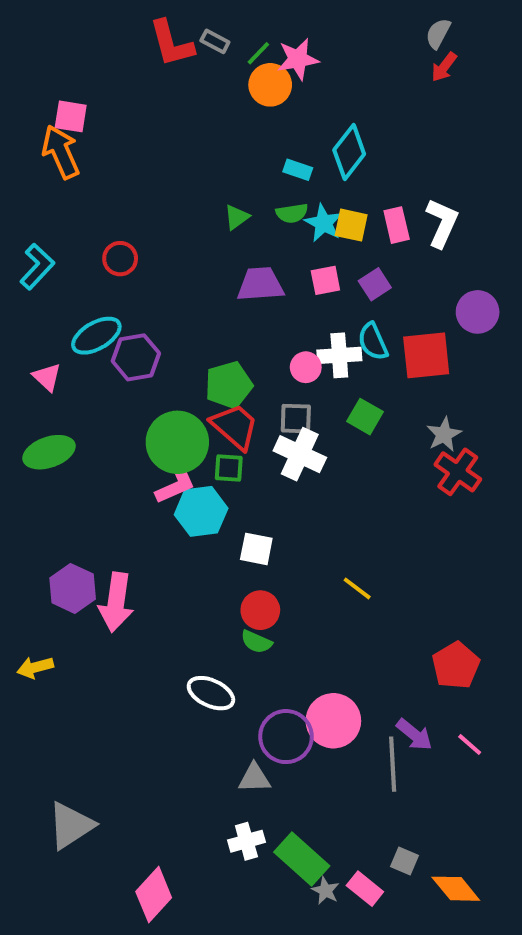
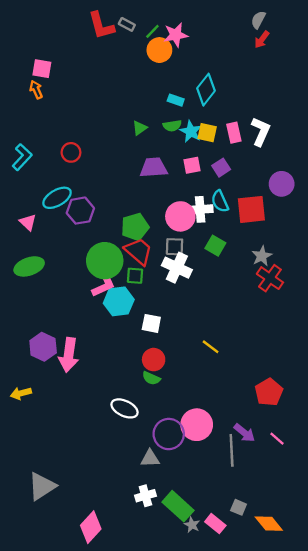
orange arrow: (61, 152) -> (36, 90), size x0.6
pink circle: (306, 367) -> (180, 216), size x1.6

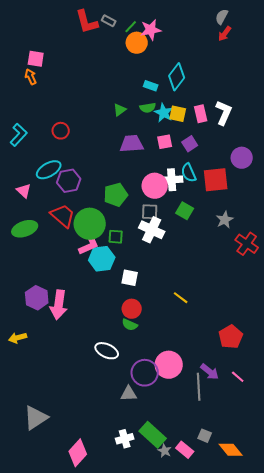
red trapezoid: (138, 251) -> (63, 216), moved
red cross: (270, 278) -> (247, 244), moved
white cross: (145, 496) -> (125, 439), moved

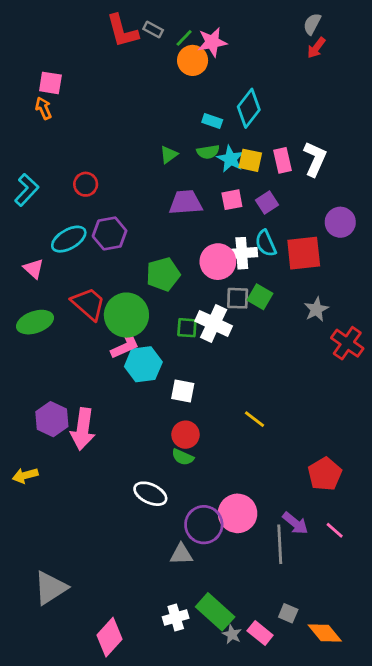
purple hexagon: (69, 181) -> (110, 233), moved
gray square: (150, 212) -> (238, 298), moved
green square: (116, 237) -> (187, 328), moved

